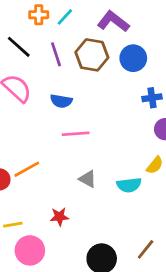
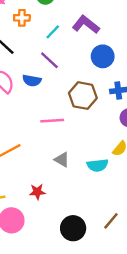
cyan line: (65, 17) -> (53, 32), moved
purple line: (56, 54) -> (49, 60), moved, turned -30
brown hexagon: (92, 55) -> (83, 96), moved
blue semicircle: (61, 101) -> (32, 81), moved

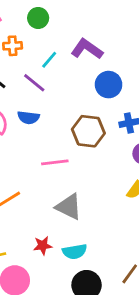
purple line: (49, 60) -> (34, 83), moved
gray triangle: (62, 160) -> (69, 207), size x1.5
cyan semicircle: (98, 165) -> (75, 252), moved

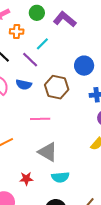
purple L-shape: (87, 49) -> (65, 19), moved
brown hexagon: (88, 131) -> (57, 87), moved
cyan semicircle: (75, 252) -> (60, 177), moved

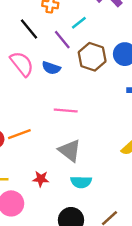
brown hexagon: (57, 87) -> (92, 57), moved

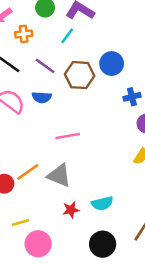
cyan line: (79, 23) -> (67, 36), moved
gray triangle: (70, 151) -> (59, 175), moved
red star: (41, 179) -> (71, 210), moved

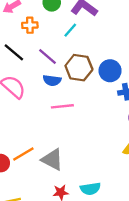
blue circle: (112, 64) -> (110, 71), moved
blue semicircle: (42, 97) -> (52, 80), moved
pink line: (68, 136) -> (62, 106), moved

